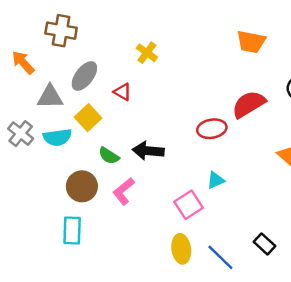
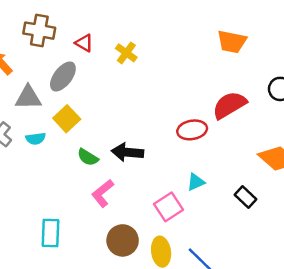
red triangle: (122, 92) -> (84, 43), moved
cyan semicircle: (57, 137) -> (36, 139), size x0.7
brown circle: (82, 186) -> (123, 240), moved
black rectangle: (265, 244) -> (245, 197), moved

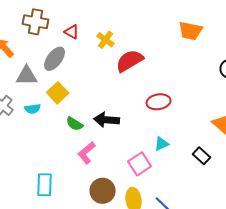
red semicircle: (229, 105) -> (130, 61), moved

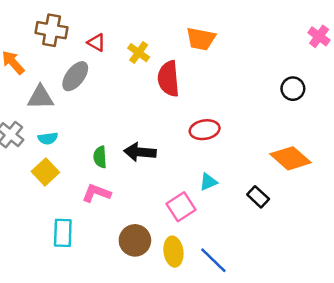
orange trapezoid: (191, 31) -> (201, 39), moved
red semicircle: (130, 61) -> (169, 79), turned -64
yellow square: (58, 93) -> (45, 172), moved
green semicircle: (75, 124) -> (100, 157), turned 54
pink L-shape: (87, 153) -> (96, 193), moved, turned 60

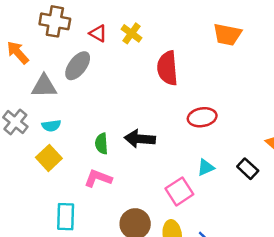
orange trapezoid: (201, 39) -> (227, 35), moved
yellow cross: (139, 53) -> (132, 33), moved
black rectangle: (258, 197) -> (248, 169), moved

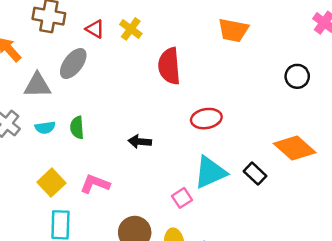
black arrow: (140, 139) -> (140, 142), size x0.7
green semicircle: (102, 144) -> (77, 128), moved
yellow square: (49, 158) -> (51, 183), moved
cyan triangle: (206, 168) -> (210, 172), size x1.8
pink square: (179, 191) -> (182, 198), size x0.7

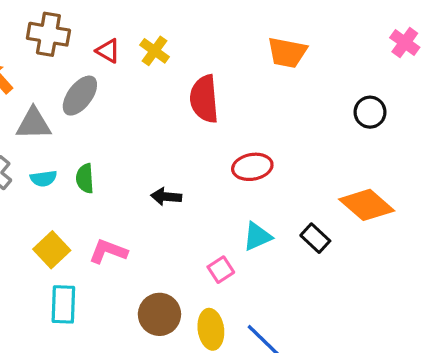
cyan triangle: (210, 172) -> (257, 236), size x0.7

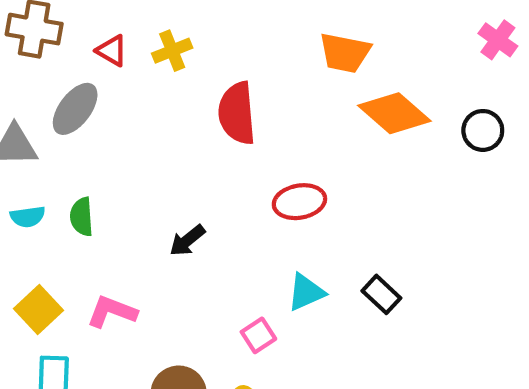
yellow cross: (155, 51) -> (172, 51), turned 32
black circle: (370, 112) -> (483, 130), moved
black arrow: (166, 197) -> (187, 240), turned -44
orange diamond: (367, 205) -> (394, 113), moved

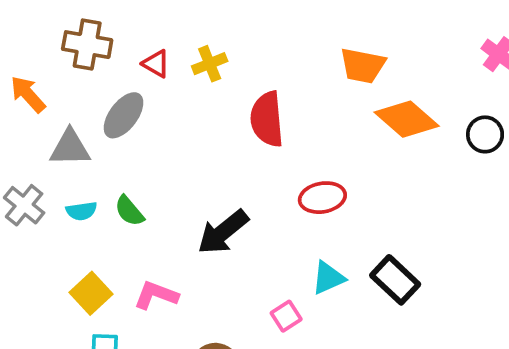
green semicircle: (82, 217) -> (129, 211), turned -36
black arrow: (187, 240) -> (223, 232), size x1.6
black rectangle: (381, 294) -> (395, 280), size x1.4

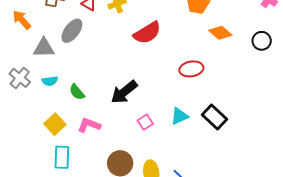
red semicircle: (267, 119) -> (147, 33), turned -116
orange diamond: (407, 119) -> (220, 33), size x0.7
red ellipse: (322, 198) -> (191, 69), moved
green semicircle: (129, 211) -> (77, 92), moved
pink square: (286, 316) -> (145, 122), moved

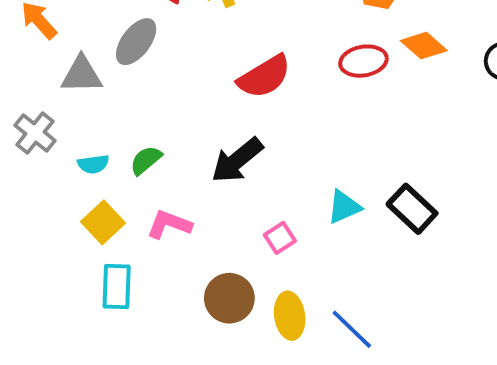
red semicircle: (147, 33) -> (264, 77), moved
red ellipse: (191, 69) -> (363, 61), moved
cyan semicircle: (50, 81) -> (93, 164), moved
green semicircle: (77, 92) -> (146, 160), turned 90
pink square: (145, 122) -> (280, 238), moved

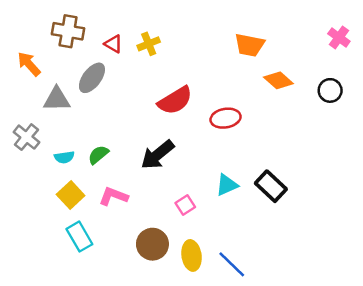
red ellipse: (363, 61) -> (226, 118), moved
cyan rectangle: (117, 287) -> (79, 237), turned -32

